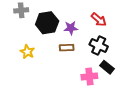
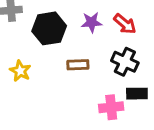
purple star: (71, 28) -> (92, 22), moved
black rectangle: (107, 67) -> (137, 94), turned -40

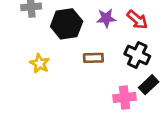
black rectangle: (137, 94) -> (149, 85), turned -42

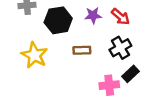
black cross: (137, 55) -> (120, 48), turned 35
yellow star: (40, 64) -> (35, 55), size x1.5

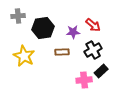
purple star: (93, 15) -> (73, 32), moved

